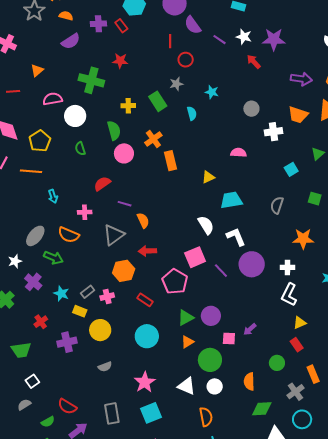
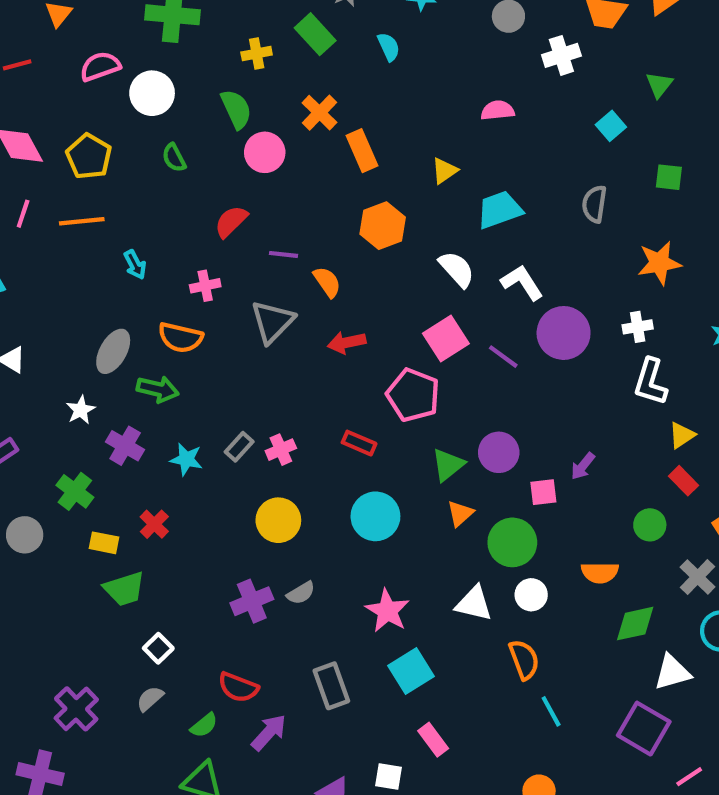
orange hexagon: (124, 271) -> (383, 226), moved
yellow rectangle: (80, 311) -> (104, 543), moved
purple cross: (67, 342) -> (252, 601), moved
orange semicircle: (249, 382) -> (600, 573), turned -78

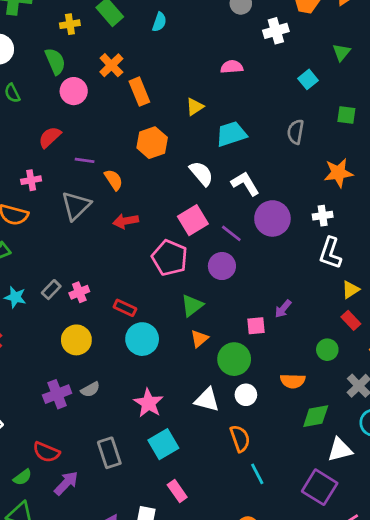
cyan semicircle: (389, 47) -> (159, 22), turned 42
red rectangle: (359, 443) -> (125, 308), moved
purple circle: (499, 452) -> (222, 266), moved

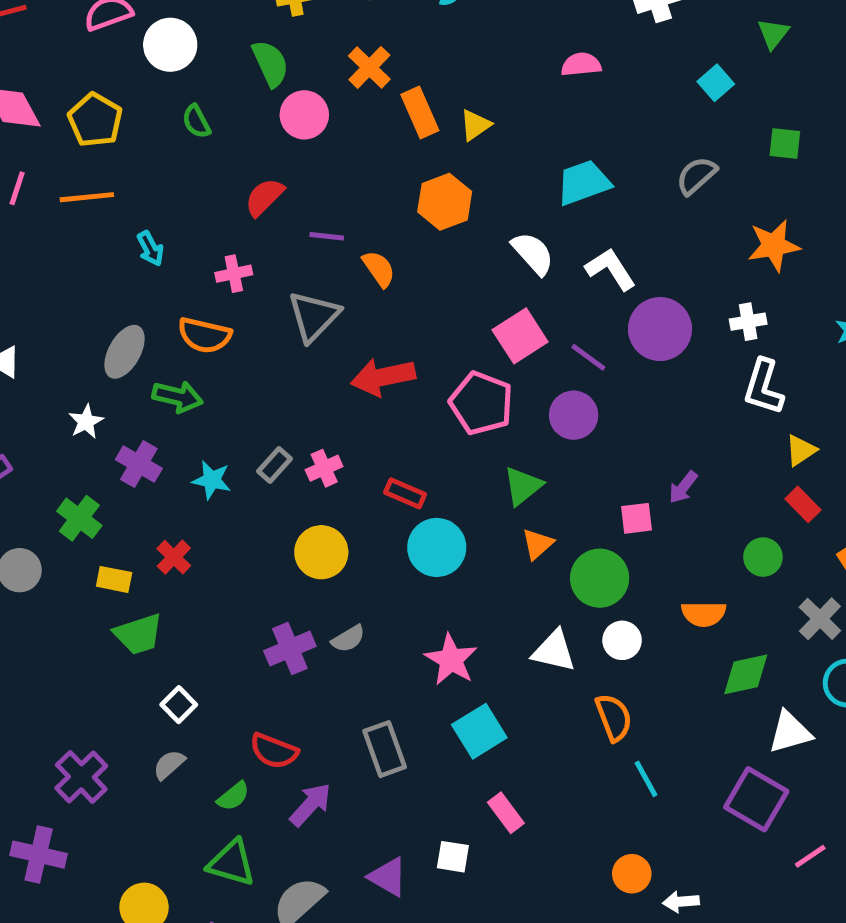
yellow triangle: (195, 107) -> (475, 125), moved
gray semicircle: (296, 132) -> (696, 176), turned 40
red arrow: (126, 221) -> (383, 377), moved, size x1.4

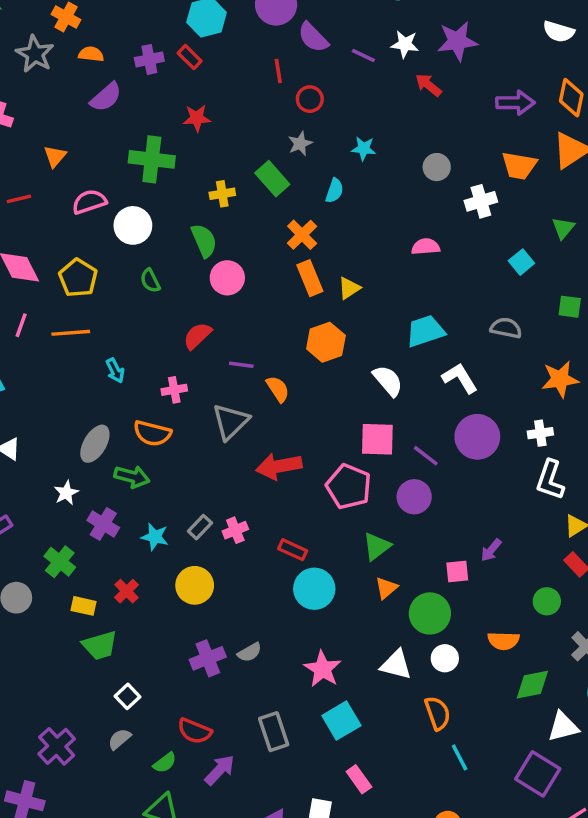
orange cross: (369, 67) -> (302, 235), moved
gray semicircle: (696, 176) -> (506, 328), turned 52
white L-shape: (611, 269) -> (460, 378), moved
pink square: (520, 336) -> (377, 439), turned 33
yellow circle: (321, 552) -> (195, 585), moved

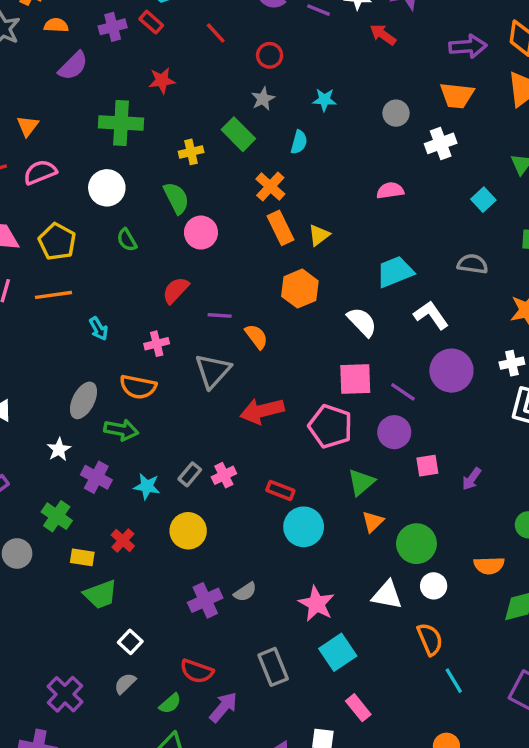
red line: (278, 71) -> (216, 33), moved, turned -30
orange trapezoid: (519, 166) -> (457, 95), moved
pink semicircle: (89, 202) -> (40, 172), moved
pink square: (457, 571) -> (427, 466), moved

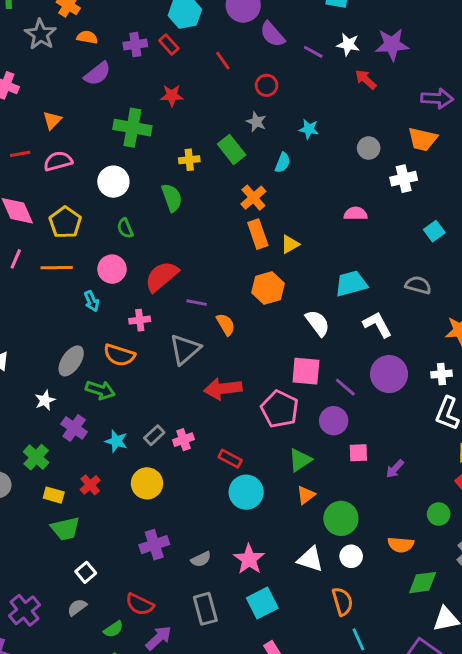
gray star: (263, 99) -> (256, 122), turned -30
pink circle: (201, 233) -> (112, 269), moved
red semicircle: (176, 290) -> (162, 276), size x1.4
gray semicircle: (245, 592) -> (201, 559), moved

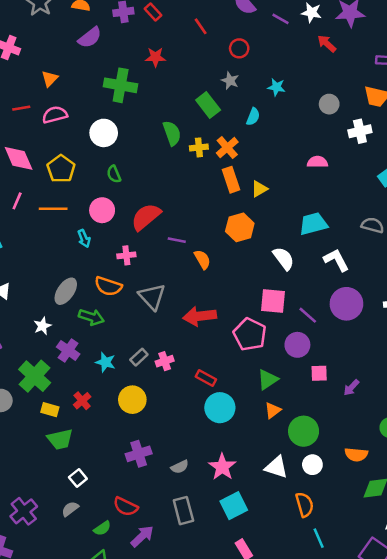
yellow cross: (189, 160) -> (199, 147), moved
green semicircle: (172, 198) -> (172, 133), moved
gray triangle: (185, 349) -> (152, 297), moved, turned -32
green cross: (36, 457) -> (35, 376), size x1.4

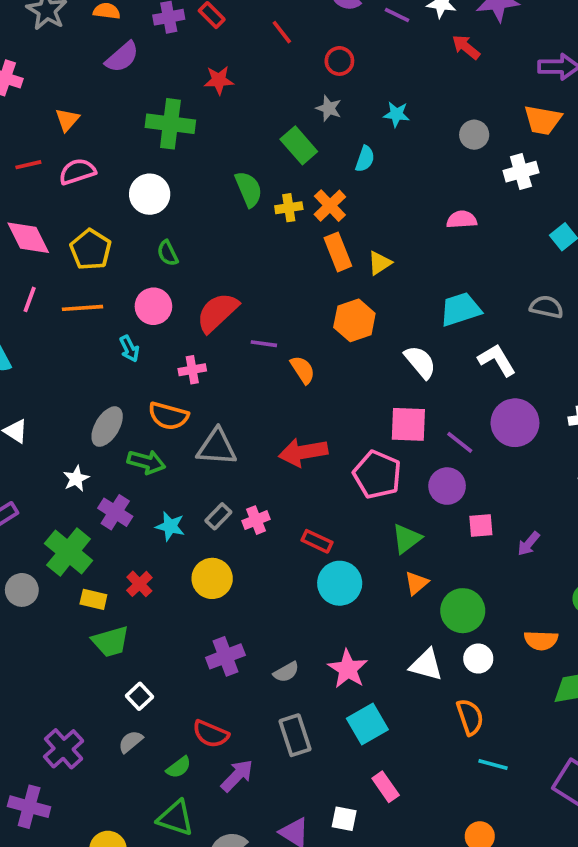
gray triangle: (152, 297) -> (217, 447), moved, turned -40
cyan line: (319, 538) -> (493, 764), turned -48

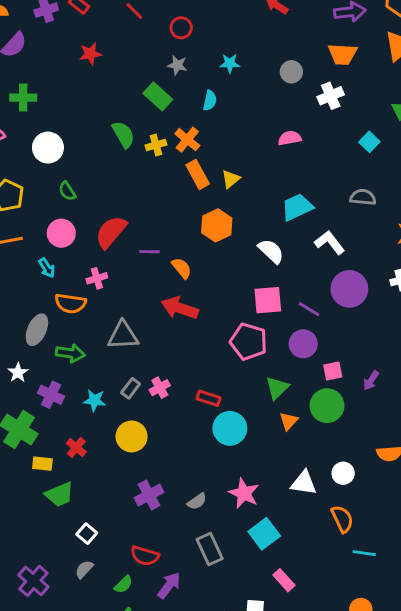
green cross: (170, 124) -> (23, 98), moved, size x0.7
orange semicircle: (168, 416) -> (70, 303), moved
red arrow: (303, 452) -> (180, 308), moved, turned 36
green circle: (463, 611) -> (327, 406), moved

